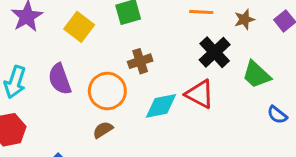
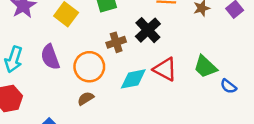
black cross: (215, 52) -> (148, 30), moved
green trapezoid: (256, 75) -> (205, 67), moved

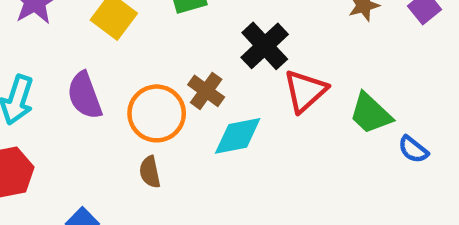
brown cross: (116, 42) -> (206, 91), moved, turned -36
red triangle: (165, 69) -> (305, 91), moved, turned 50
brown semicircle: (86, 98) -> (150, 172), turned -70

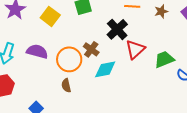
purple semicircle: (85, 95) -> (37, 51), turned 125
green trapezoid: (370, 113) -> (164, 59), turned 115

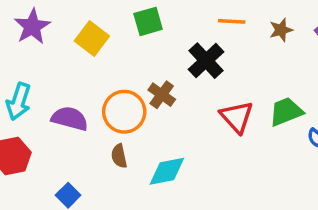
red triangle: (135, 49) -> (237, 117), moved, turned -30
purple semicircle: (37, 51) -> (70, 119), moved
cyan diamond: (105, 69) -> (167, 171), moved

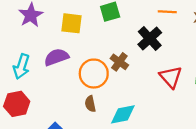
yellow square: (92, 38) -> (72, 23), turned -30
purple semicircle: (70, 119) -> (56, 57), moved, turned -35

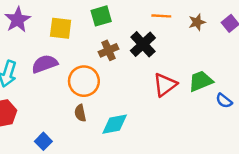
brown cross: (119, 62) -> (108, 50), moved, turned 30
red triangle: (171, 77) -> (165, 85), turned 35

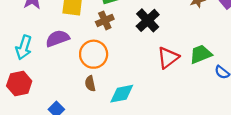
brown cross: (108, 50) -> (105, 20), moved

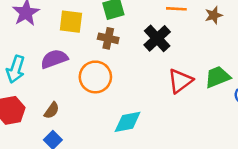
brown cross: (105, 20) -> (108, 38), turned 36
brown semicircle: (90, 84) -> (52, 110), moved, turned -133

